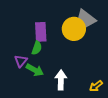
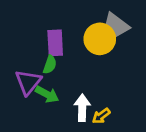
purple triangle: (21, 61) -> (28, 82), size x1.5
yellow arrow: (96, 86) -> (101, 116), moved

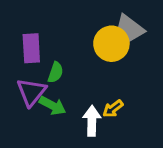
purple rectangle: (55, 43) -> (31, 48), moved
yellow arrow: (101, 116) -> (113, 109), moved

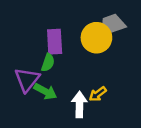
gray trapezoid: (130, 29) -> (112, 25), turned 124
purple rectangle: (31, 48) -> (55, 42), moved

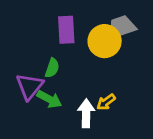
purple rectangle: (55, 42) -> (66, 30), moved

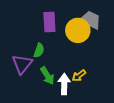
gray trapezoid: (122, 27) -> (90, 20), turned 45
green arrow: (49, 99) -> (47, 76), moved, turned 30

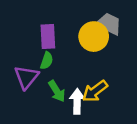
purple rectangle: (49, 22) -> (48, 37), moved
yellow arrow: (79, 76) -> (95, 91), size x1.5

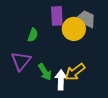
purple rectangle: (48, 37) -> (57, 16), moved
green semicircle: (47, 61) -> (33, 35), moved

